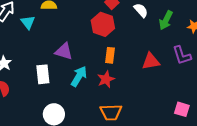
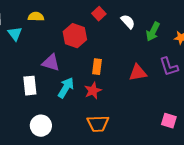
red hexagon: (103, 24) -> (75, 36), moved

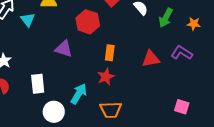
purple L-shape: (169, 67) -> (182, 53), turned 140
white rectangle: (30, 86) -> (38, 84), moved
cyan arrow: (66, 88) -> (79, 94), moved

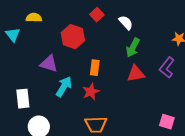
green arrow: (166, 18) -> (133, 48), moved
purple L-shape: (182, 53) -> (167, 68), turned -85
cyan arrow: (79, 94) -> (64, 87), moved

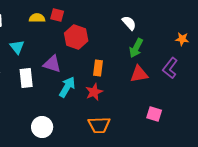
red square: (97, 15) -> (57, 15), moved, turned -32
cyan triangle: (13, 35) -> (17, 47), moved
white rectangle: (23, 99) -> (26, 78), moved
pink square: (167, 122) -> (154, 114), moved

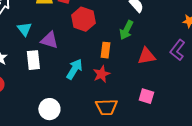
green arrow: (136, 48) -> (126, 30), moved
purple triangle: (52, 64) -> (49, 40), moved
pink square: (154, 114) -> (146, 96), moved

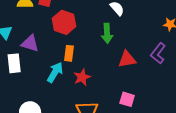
green arrow: (126, 30) -> (107, 33), turned -30
orange rectangle: (105, 50) -> (69, 53), moved

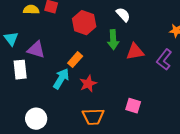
red hexagon: (64, 22) -> (84, 23), moved
orange rectangle: (69, 53) -> (75, 60), turned 35
red triangle: (127, 59) -> (135, 52), moved

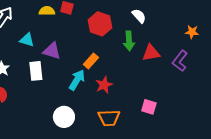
cyan triangle: (11, 39) -> (27, 40), turned -35
white circle: (36, 119) -> (64, 117), moved

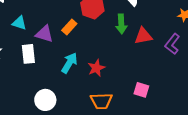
orange rectangle: (91, 61) -> (69, 27), moved
white circle: (64, 117) -> (45, 100), moved

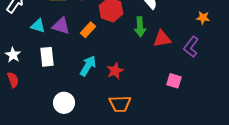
purple triangle: (44, 34) -> (61, 26), moved
pink square: (141, 90) -> (174, 81), moved

